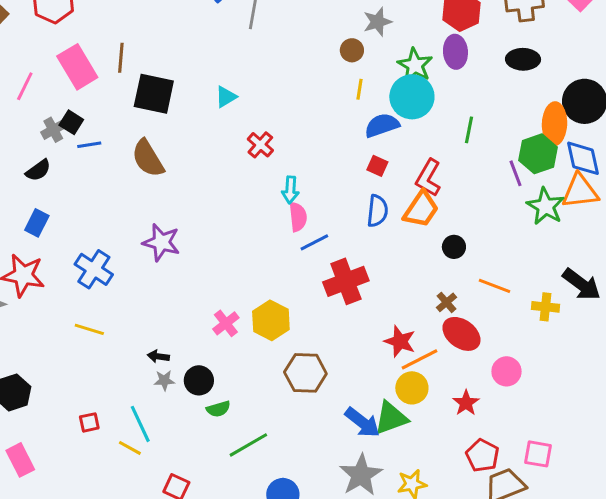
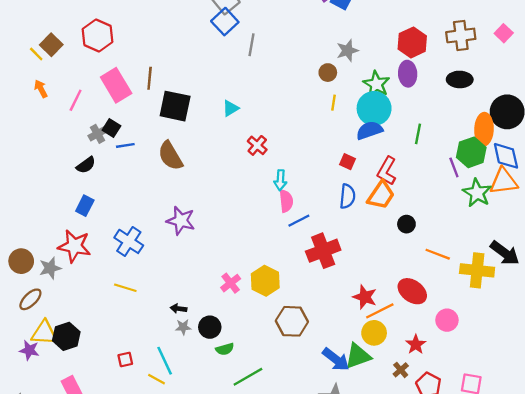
blue semicircle: (382, 125) -> (369, 130), moved
brown cross: (446, 302) -> (401, 370), moved
yellow cross: (546, 307) -> (477, 270), size x1.6

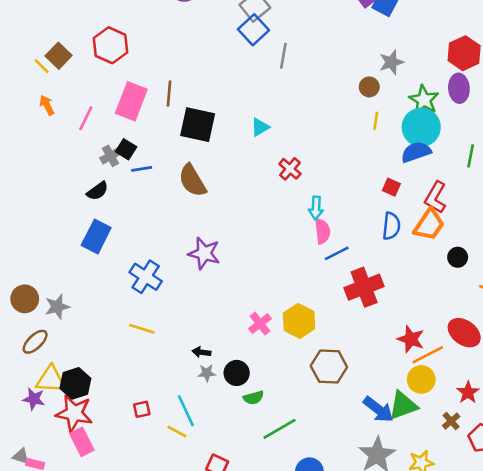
pink rectangle: (116, 85) -> (131, 101), turned 52
blue rectangle: (85, 206) -> (96, 236), size x1.4
red star: (74, 246) -> (74, 413), moved

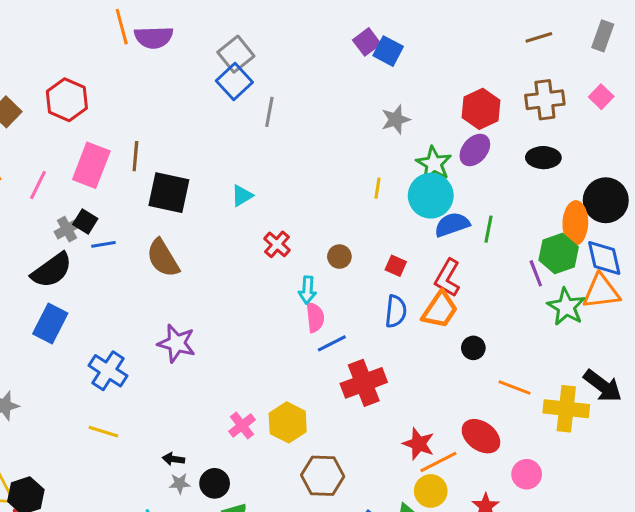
brown circle: (369, 87) -> (339, 257), moved
purple ellipse: (459, 88) -> (475, 150), turned 44
blue semicircle: (416, 152) -> (452, 225), moved
black semicircle: (98, 191) -> (52, 270), size x1.6

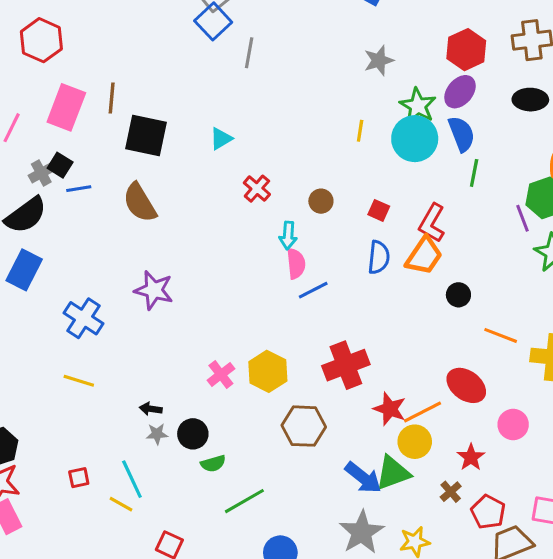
blue semicircle: (452, 225) -> (462, 134), moved, turned 88
red cross: (364, 383) -> (346, 365), moved
red star: (419, 444) -> (390, 409), moved

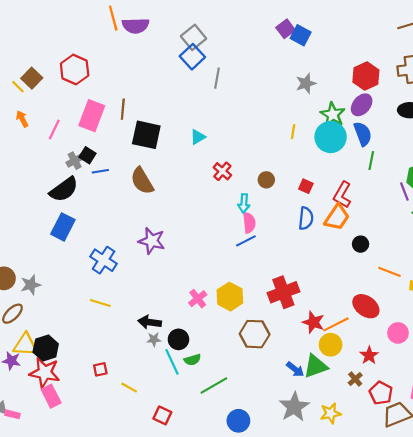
blue line: (313, 290) -> (246, 241), moved
black arrow: (151, 409) -> (150, 322), size x1.5
blue arrow: (363, 478) -> (295, 369), size x0.7
cyan line: (132, 479) -> (172, 362), moved

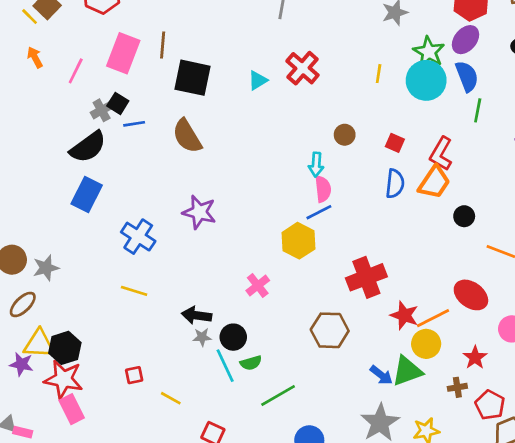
red cross: (222, 171) -> (303, 68), moved, size x1.4
yellow hexagon: (230, 297) -> (298, 241), moved
brown cross: (355, 379) -> (457, 387), turned 32

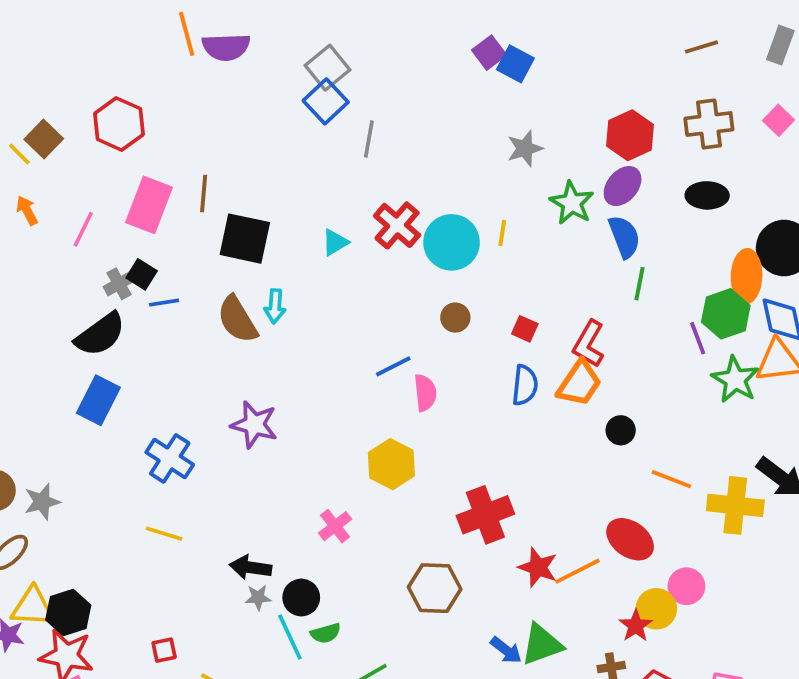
cyan circle: (426, 80) -> (452, 242), moved
cyan arrow: (316, 165) -> (275, 306), moved
blue line: (319, 212) -> (393, 366), moved
yellow circle: (426, 344) -> (656, 609), moved

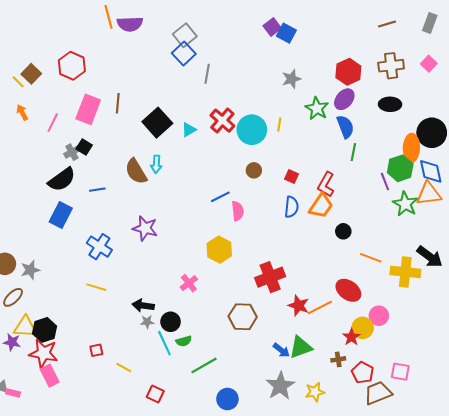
black square: (245, 239) -> (157, 123), moved, turned 36
blue line: (164, 303) -> (97, 190), moved

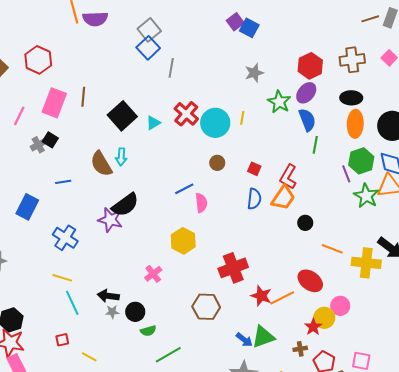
brown line: (387, 24) -> (370, 19), moved
orange ellipse: (411, 148) -> (355, 124), moved
black semicircle: (62, 180) -> (125, 205), moved
cyan line: (164, 343) -> (72, 303), moved

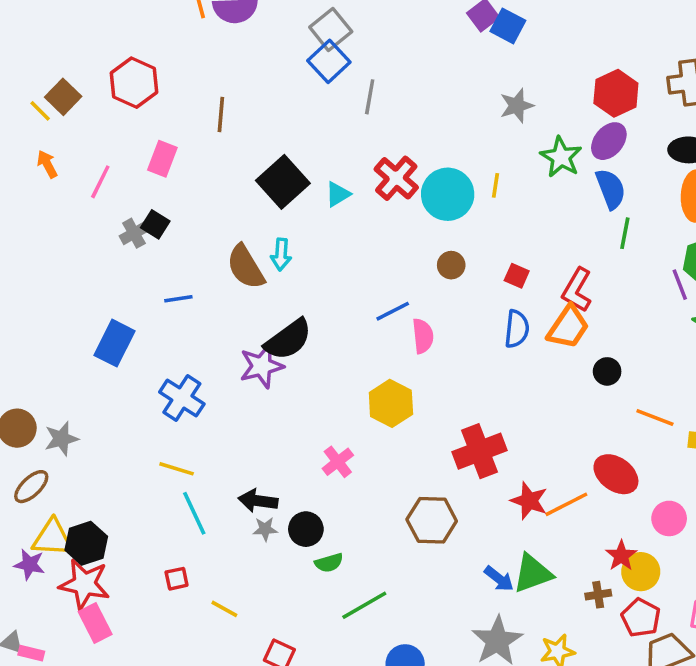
brown line: (83, 97) -> (221, 115), moved
pink rectangle: (54, 103) -> (162, 159), size x0.7
purple star: (110, 220) -> (262, 366), turned -30
yellow circle: (324, 318) -> (641, 572), moved

